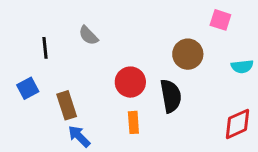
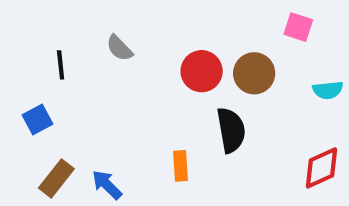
red circle: (130, 82) -> (202, 71), moved
brown rectangle: (67, 105) -> (56, 178), moved, turned 56

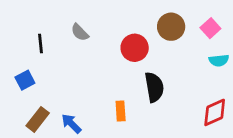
pink square: (298, 27) -> (210, 28), moved, turned 30
brown circle: (254, 73) -> (171, 27), moved

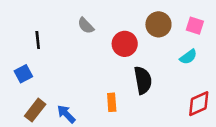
pink square: (210, 28) -> (195, 26), turned -30
gray semicircle: (80, 32) -> (86, 26), moved
cyan semicircle: (219, 60) -> (188, 57), moved, turned -30

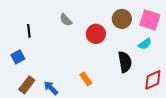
pink square: (195, 26) -> (150, 20), size x1.5
black semicircle: (143, 80) -> (125, 62), moved
orange rectangle: (112, 102) -> (86, 79), turned -32

